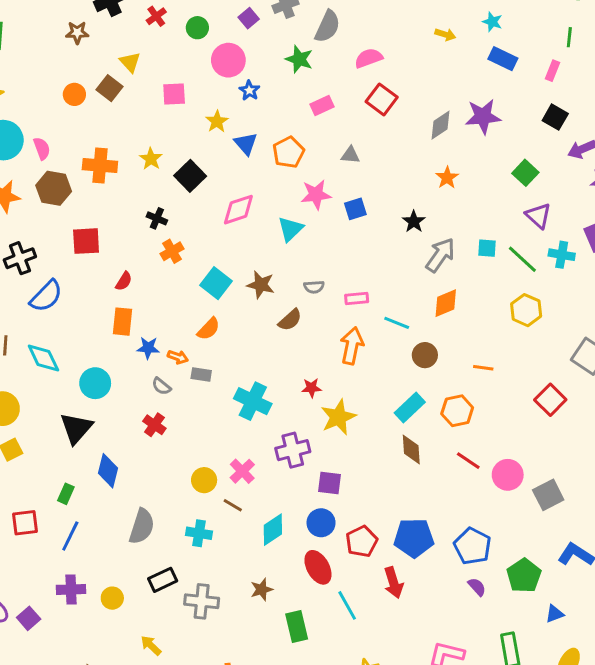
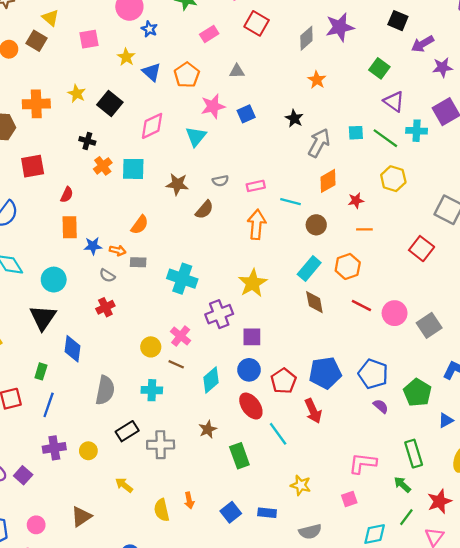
cyan square: (216, 283) -> (133, 169), moved, turned -30
red star: (311, 388) -> (356, 201), moved
red cross: (154, 425) -> (105, 307), turned 36

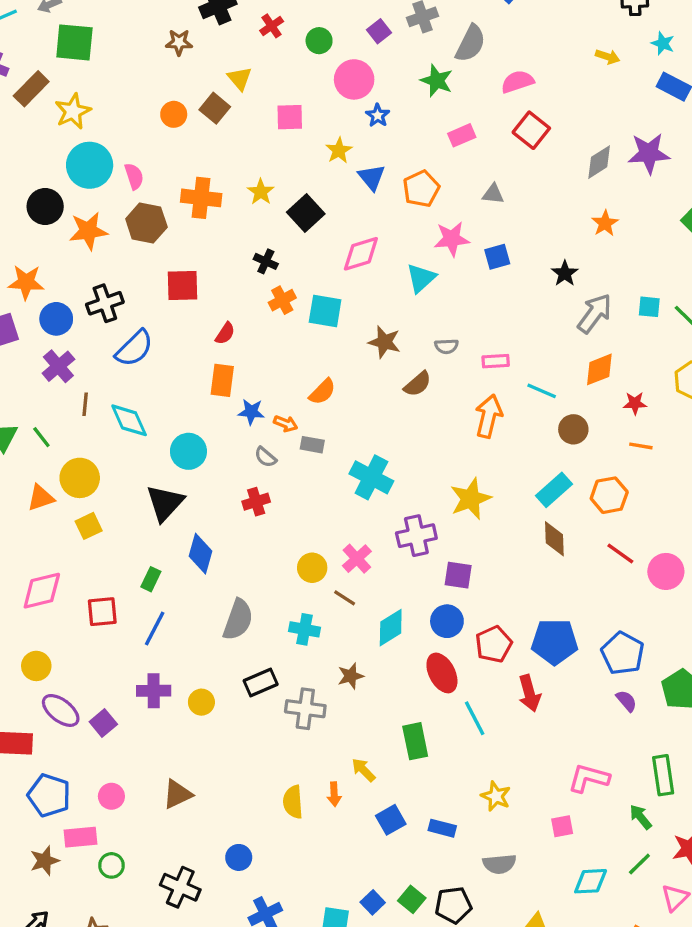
brown star: (208, 429) -> (351, 676), moved
yellow arrow: (124, 485) -> (363, 770), moved

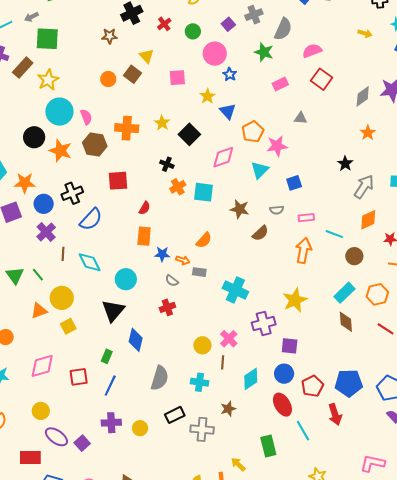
orange pentagon: (421, 189) -> (253, 132), moved
orange star: (88, 231) -> (60, 151), turned 30
blue square: (497, 257) -> (294, 183), moved
brown line: (345, 598) -> (223, 362), turned 64

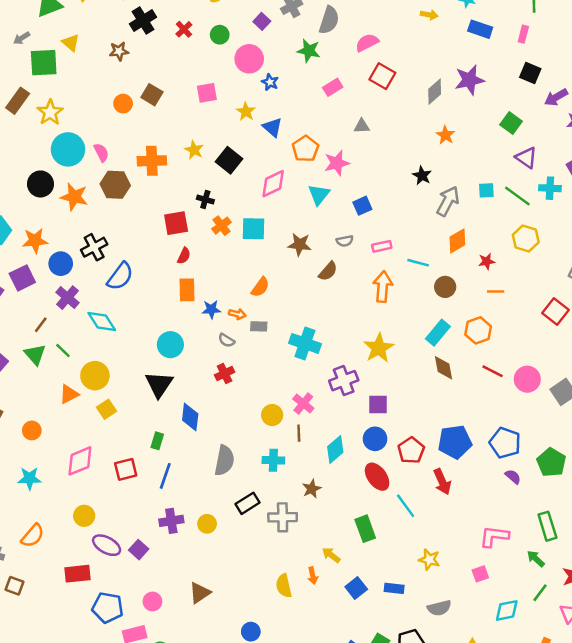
yellow triangle: (147, 56) -> (71, 43), moved
red square: (118, 181) -> (176, 223), moved
brown line: (63, 254) -> (41, 325), moved, turned 40
cyan diamond: (90, 262) -> (102, 321), moved

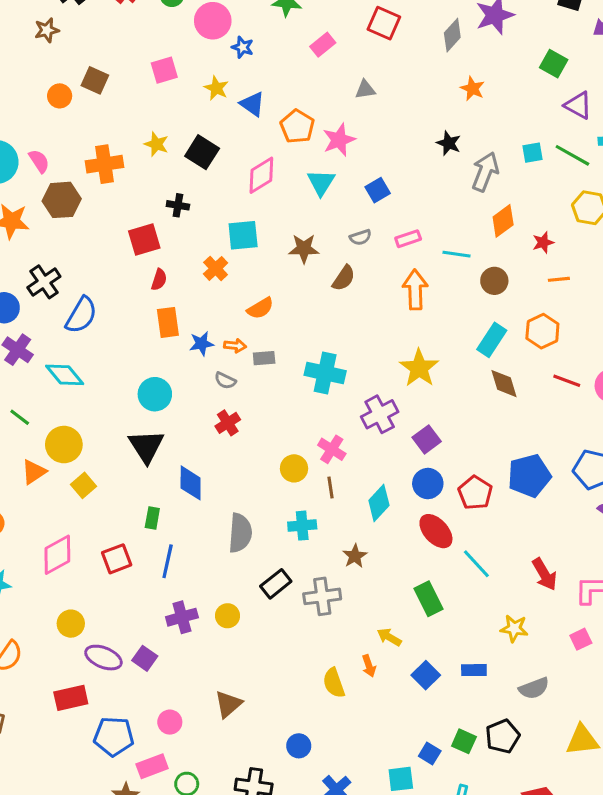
orange cross: (221, 226) -> (216, 268), moved
orange semicircle: (260, 287) -> (260, 308), turned 30
purple square: (378, 404) -> (427, 439), turned -30
red arrow: (442, 482) -> (544, 574), moved

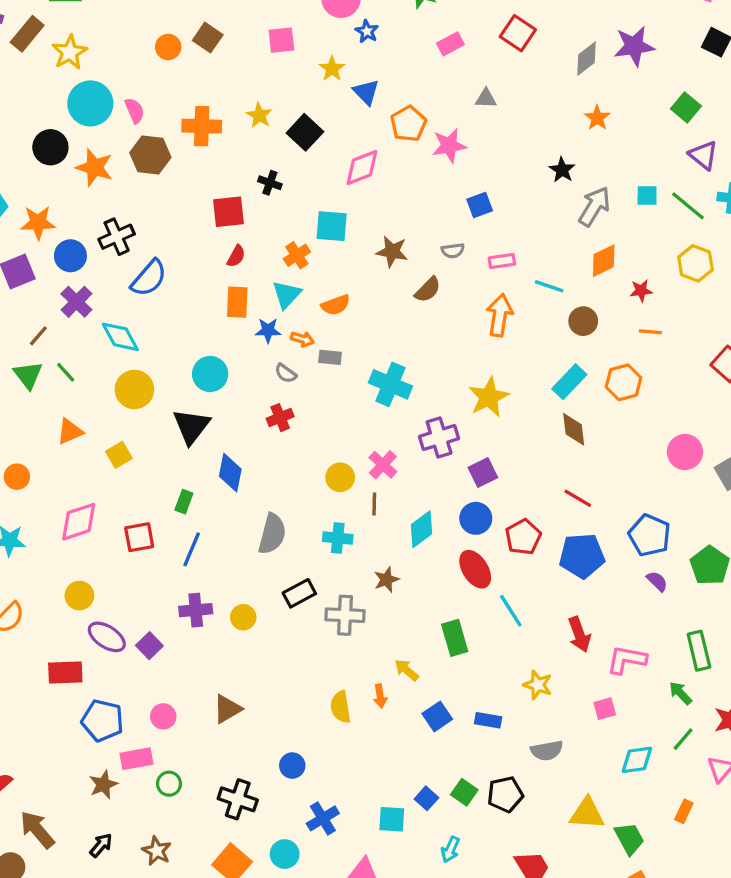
cyan triangle: (321, 182) -> (287, 295), moved
red line: (567, 381) -> (578, 498), moved
yellow circle: (64, 445) -> (134, 389), moved
blue pentagon: (529, 476) -> (582, 556), moved

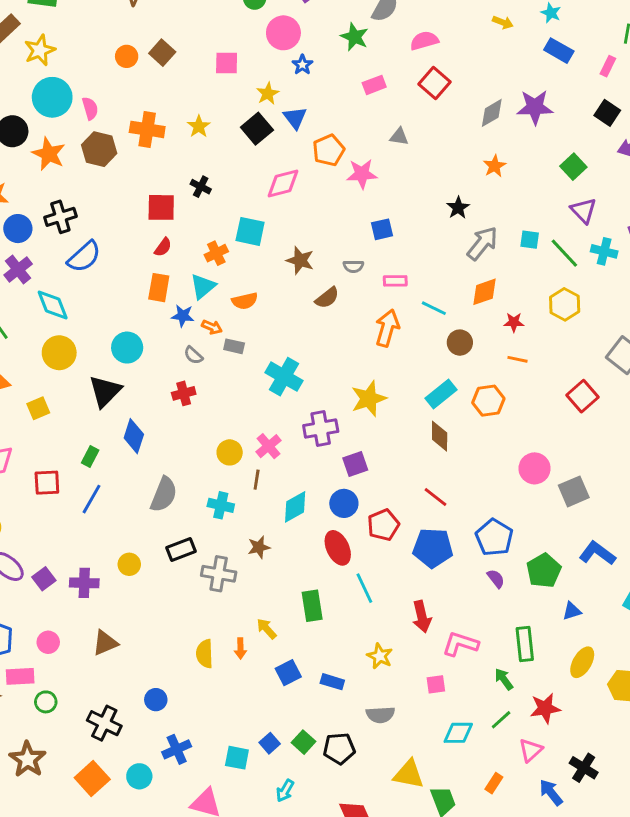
black square: (305, 132) -> (257, 129), moved
purple cross: (196, 610) -> (84, 583), moved
brown star: (157, 851) -> (28, 759), size x1.4

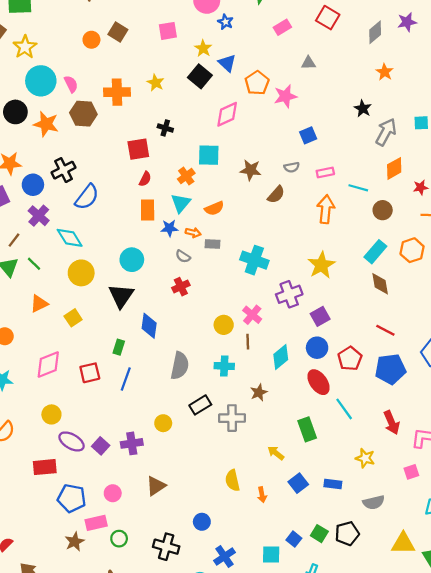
purple star: (535, 107) -> (407, 22), size x0.7
orange arrow: (240, 648) -> (262, 495), moved

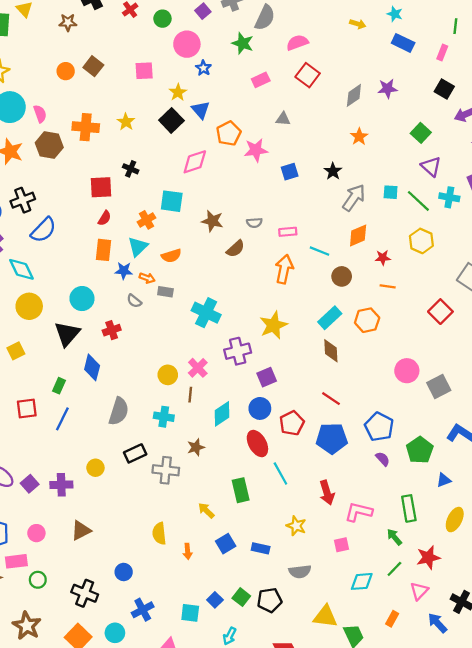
blue square: (308, 135) -> (290, 172), moved
red cross: (181, 287) -> (112, 330), moved

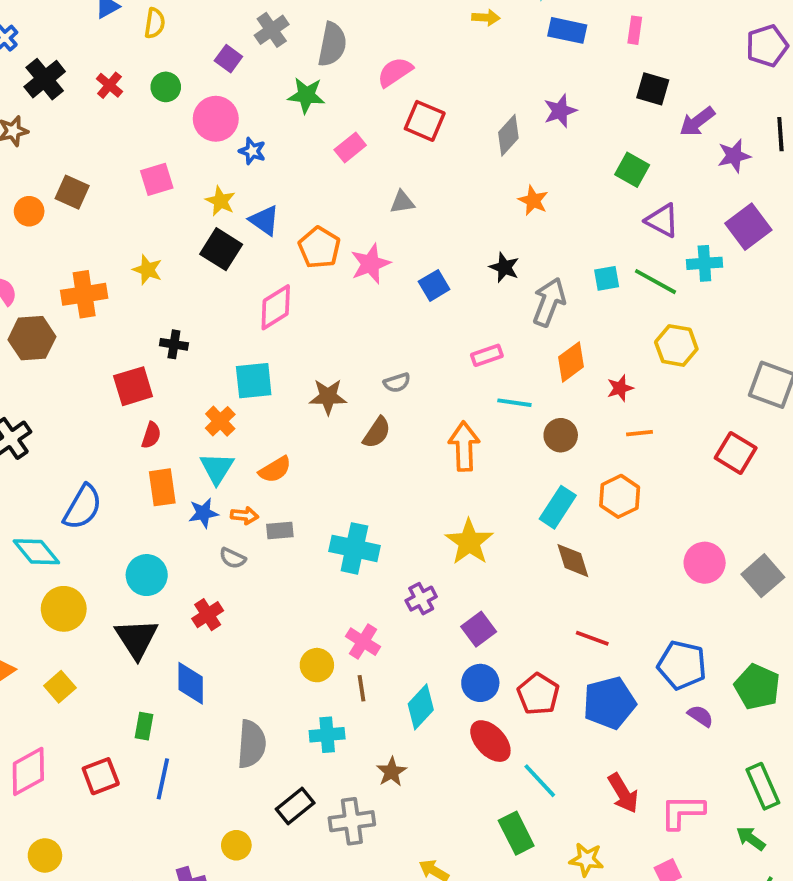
blue semicircle: (43, 230) -> (83, 507), moved
pink rectangle: (288, 232) -> (487, 355), moved
purple cross: (238, 351) -> (421, 599), size x0.7
green rectangle: (241, 490) -> (516, 833), moved

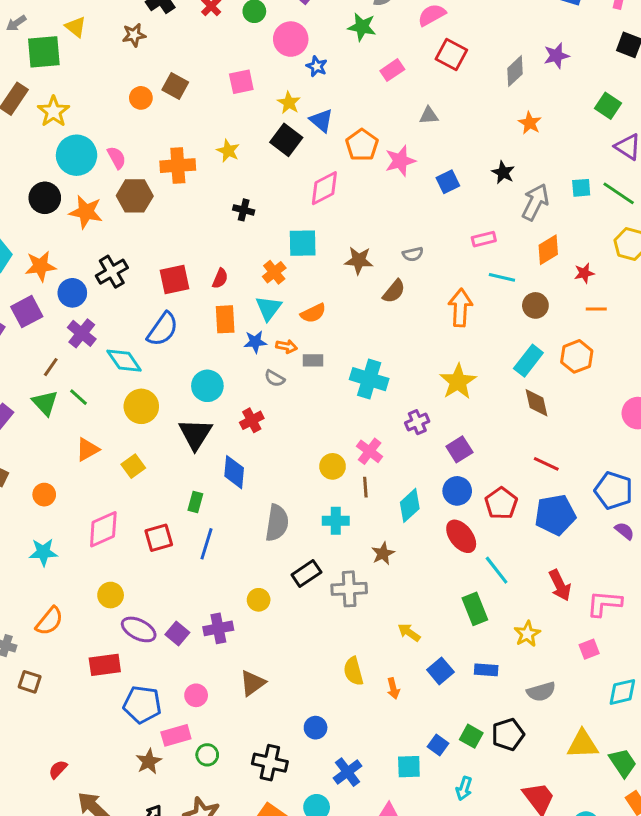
red square: (133, 386) -> (174, 279), moved
yellow star: (586, 859) -> (527, 634), turned 30

